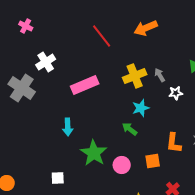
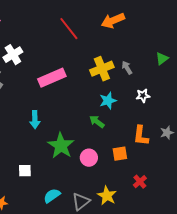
white star: (176, 93) -> (143, 96), moved

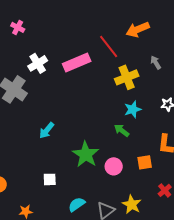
red line: (69, 29) -> (109, 46), moved
gray arrow: (127, 68) -> (156, 62), moved
pink rectangle: (52, 78) -> (77, 62), moved
cyan arrow: (35, 120) -> (47, 130), moved, turned 42

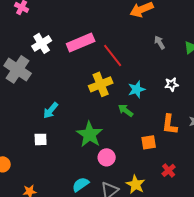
red line: (109, 46) -> (113, 55), moved
yellow cross: (127, 77) -> (101, 84), moved
pink circle: (114, 166) -> (107, 157), moved
white square: (50, 179) -> (41, 139), moved

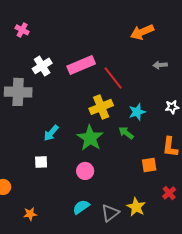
gray arrow: (160, 42) -> (160, 65), turned -64
gray cross: (18, 69) -> (18, 92), turned -32
green star: (90, 134) -> (90, 138), moved
pink circle: (107, 157) -> (85, 171), moved

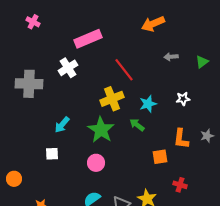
pink rectangle: (81, 65) -> (88, 39), moved
white cross: (42, 66) -> (68, 68), moved
red cross: (169, 193) -> (180, 185), turned -32

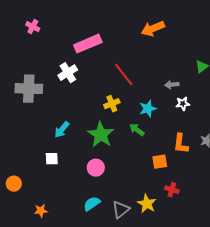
gray arrow: (171, 57) -> (172, 85), moved
yellow cross: (112, 99) -> (112, 104), size x0.7
red cross: (180, 185) -> (172, 190), moved

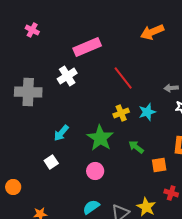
yellow cross: (112, 104) -> (121, 113), moved
green arrow: (137, 130) -> (136, 147), moved
white square: (52, 159) -> (51, 162), turned -32

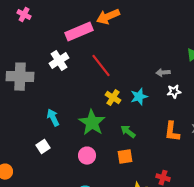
orange arrow: (152, 32) -> (108, 17), moved
red line: (123, 78) -> (101, 66), moved
yellow cross: (121, 113) -> (113, 98), turned -35
cyan arrow: (61, 133) -> (53, 118), turned 114
orange square: (159, 165) -> (125, 157), moved

